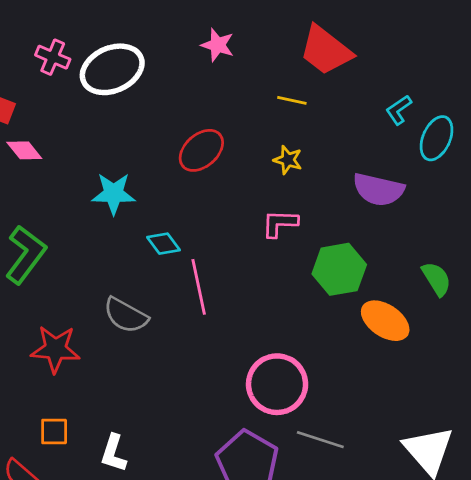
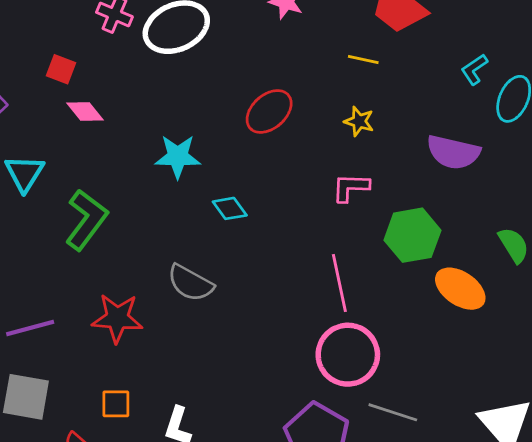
pink line: (199, 287) -> (339, 283), moved

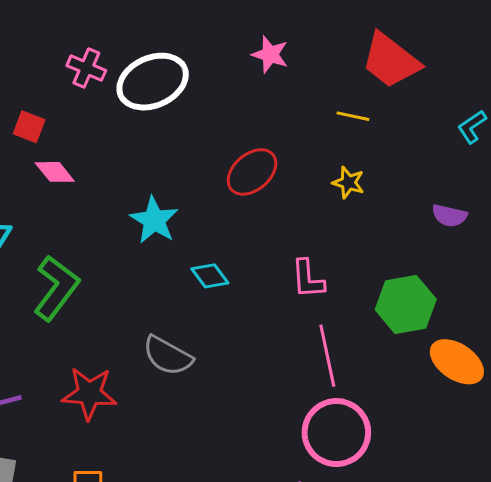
purple semicircle: (453, 152) -> (449, 216), size x0.6
cyan star: (178, 156) -> (154, 220), turned 30
pink L-shape: (351, 187) -> (308, 279), moved, turned -96

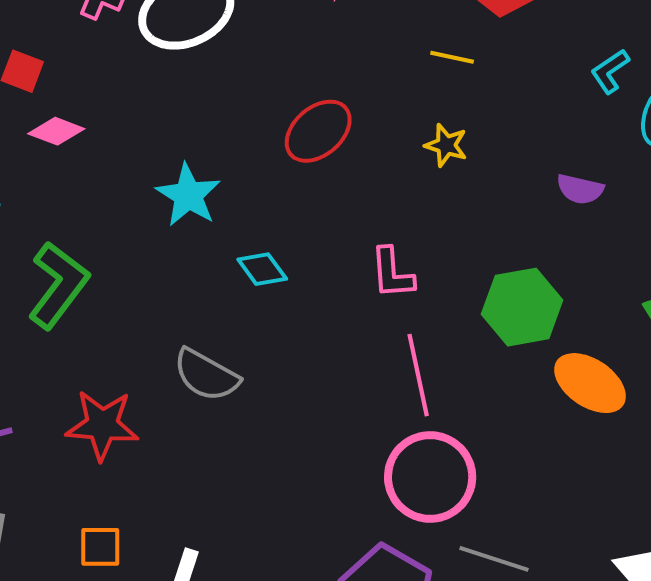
pink diamond: (55, 172) -> (56, 131), turned -30

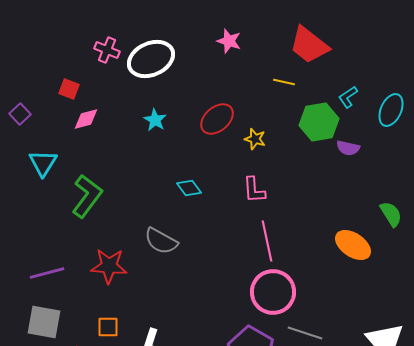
cyan L-shape: (610, 71) -> (348, 97), moved
pink diamond: (56, 131) -> (86, 119), turned -36
yellow star: (446, 145) -> (255, 139), moved
cyan star: (188, 195) -> (155, 120), moved, size x0.7
green hexagon: (522, 307) -> (319, 122), moved

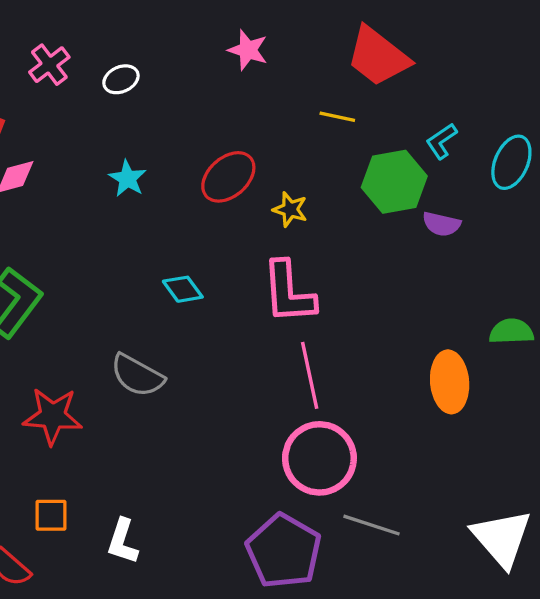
pink cross: (107, 50) -> (49, 65), turned 30
white ellipse: (151, 59) -> (121, 79), size x0.5
pink L-shape: (254, 190) -> (289, 292), size x1.5
green semicircle: (391, 214) -> (511, 331), turned -60
orange ellipse: (353, 245) -> (450, 382), turned 51

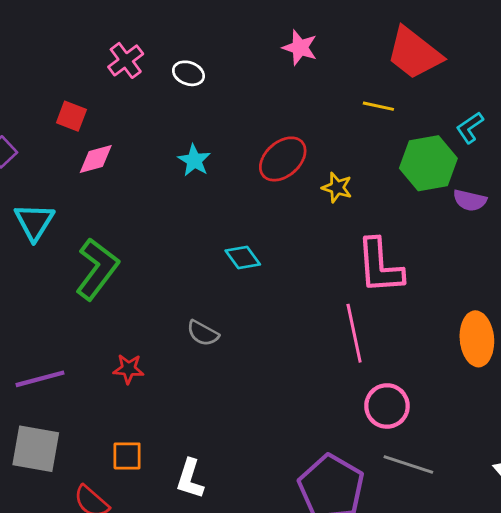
white ellipse: (121, 79) -> (188, 73), turned 44
pink L-shape: (289, 292) -> (380, 266), moved
gray semicircle: (137, 375) -> (203, 333), size x0.7
red star: (53, 416) -> (129, 369), size x0.6
pink circle: (319, 458) -> (387, 406), moved, size x0.7

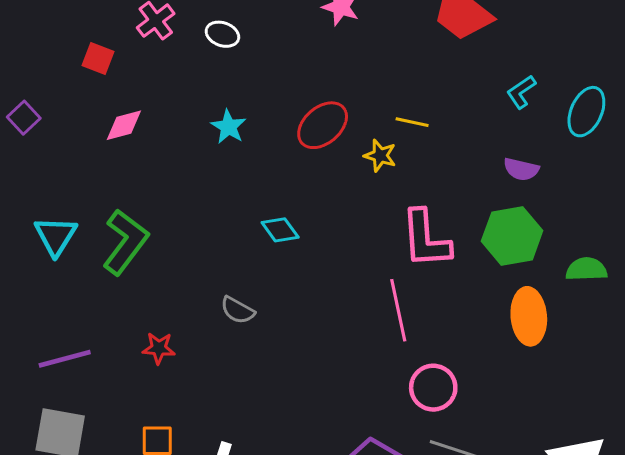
yellow line: (378, 106) -> (412, 122), moved
red square: (71, 116) -> (98, 58), moved
green hexagon: (428, 163) -> (512, 236), moved
cyan triangle: (34, 222) -> (56, 236), moved

